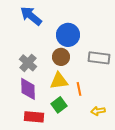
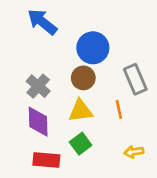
gray rectangle: (99, 58) -> (135, 79), turned 60
orange line: (79, 89) -> (119, 109), moved

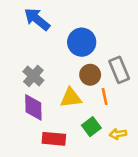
brown circle: (83, 78) -> (90, 75), moved
green square: (81, 144) -> (91, 127), moved
red rectangle: (46, 160) -> (54, 139), moved

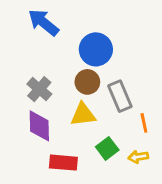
gray rectangle: (119, 70) -> (120, 96), moved
brown circle: (90, 75) -> (87, 82), moved
orange line: (105, 96) -> (144, 123), moved

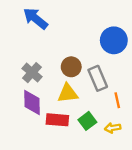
blue circle: (96, 49) -> (114, 40), moved
red rectangle: (63, 163) -> (57, 120), moved

